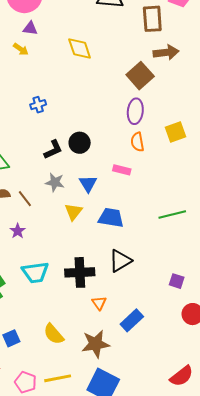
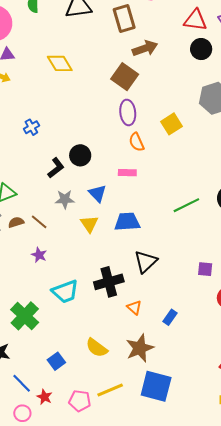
blue rectangle: (132, 320) -> (170, 317), size x0.7

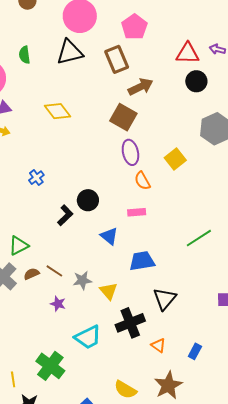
gray star: (65, 199) -> (82, 280), moved
yellow triangle: (89, 224) -> (109, 291), moved

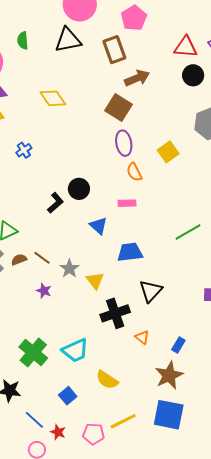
blue cross: (36, 178) -> (24, 150), moved
gray star: (82, 280) -> (69, 269), turned -30
cyan trapezoid: (88, 337) -> (75, 350), moved
brown star: (168, 385) -> (169, 375), moved

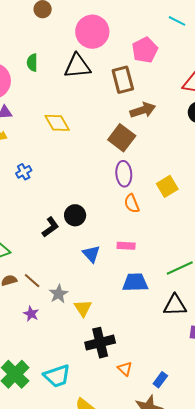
pink rectangle: (127, 203) -> (126, 246), moved
blue trapezoid: (130, 252) -> (135, 282), moved
black triangle: (151, 291) -> (175, 305), moved, turned 40

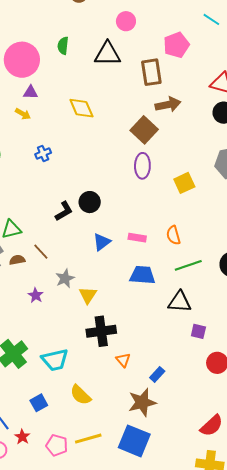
pink circle: (92, 32) -> (126, 21), size x0.6
orange semicircle: (132, 203) -> (173, 235), moved
blue triangle: (91, 254) -> (102, 242), turned 30
brown line: (32, 281) -> (41, 252), moved

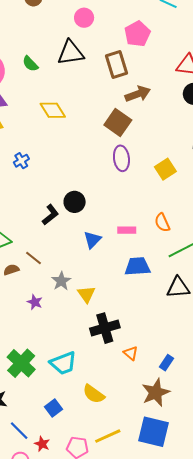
green semicircle: (63, 46) -> (30, 64), moved, turned -42

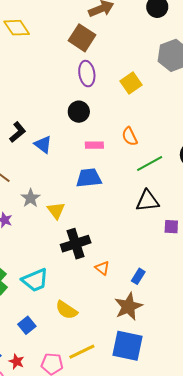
black circle: (75, 202) -> (79, 112), moved
blue triangle: (92, 240) -> (43, 145), moved, turned -36
blue trapezoid: (137, 266) -> (89, 178), moved

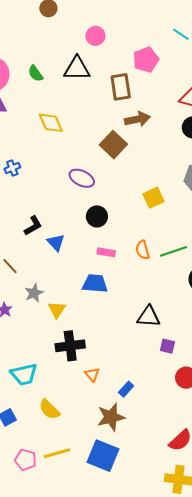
purple ellipse: (87, 74) -> (82, 178), moved, turned -65
green line: (150, 163) -> (174, 251), moved

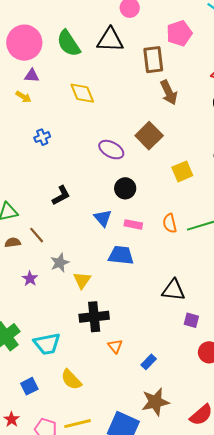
green semicircle: (35, 73) -> (69, 43), size x1.6
brown arrow: (137, 119) -> (169, 92), turned 75
brown square: (113, 145) -> (149, 136), moved
blue triangle: (56, 242) -> (103, 218), moved
brown star: (111, 417) -> (155, 402), moved

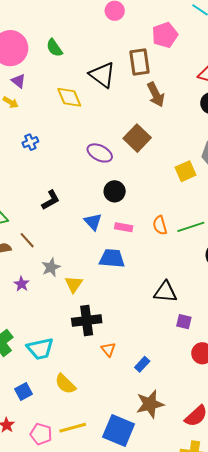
black triangle: (110, 40) -> (102, 75), moved, turned 36
green semicircle: (69, 43) -> (54, 48), size x0.7
purple triangle: (32, 76) -> (18, 81), turned 35
yellow square: (182, 171) -> (185, 171), moved

